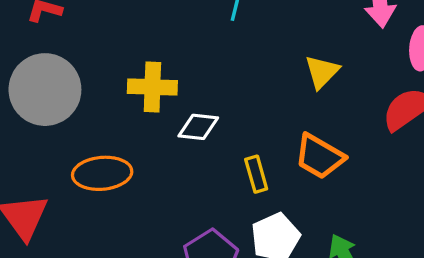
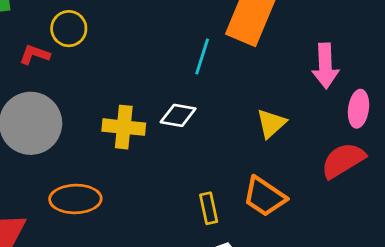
white diamond: (198, 127) -> (178, 115), moved

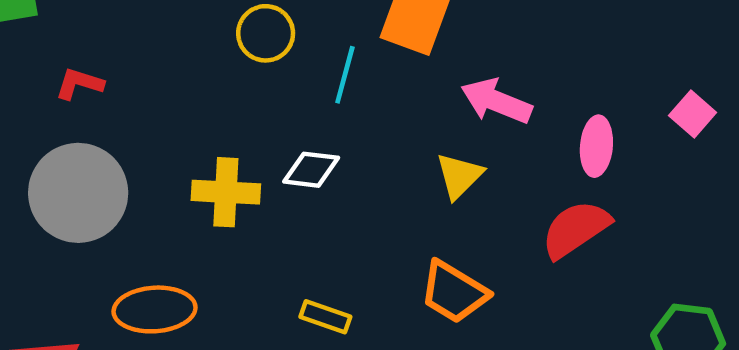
yellow circle: (69, 29) -> (266, 33), moved
pink arrow: (325, 66) -> (496, 101), moved, turned 117
yellow rectangle: (209, 208) -> (325, 317), moved, turned -56

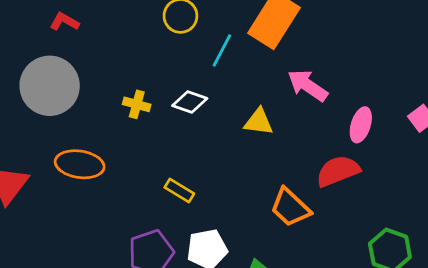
yellow triangle: (459, 176) -> (259, 122), moved, turned 40
yellow cross: (226, 192) -> (137, 104), size x0.7
orange trapezoid: (454, 292) -> (290, 207), moved

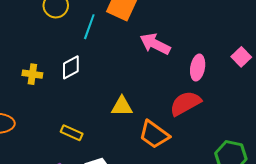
white diamond: (190, 102) -> (71, 67), turned -40
yellow triangle: (259, 122) -> (122, 106), moved

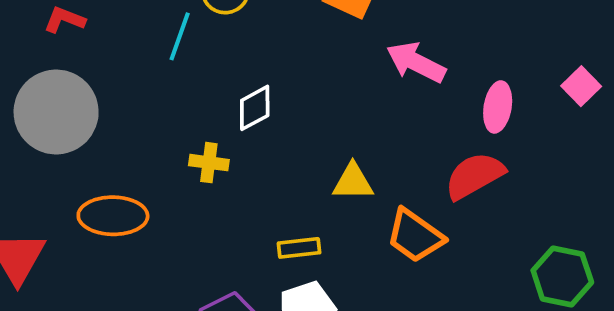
cyan line: (89, 27) -> (180, 36), moved
yellow cross: (32, 74) -> (209, 163), moved
yellow rectangle: (72, 133) -> (299, 248), moved, turned -30

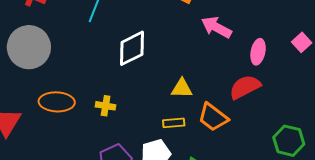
white diamond: (255, 108) -> (132, 48), size x1.5
yellow cross: (209, 163) -> (106, 106), moved
yellow rectangle: (299, 248) -> (174, 123), moved

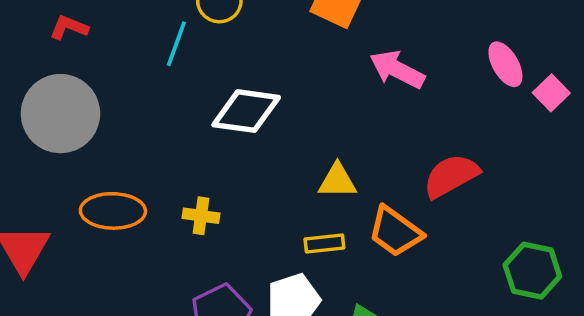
white diamond: (132, 48) -> (246, 111), turned 36
pink ellipse: (258, 52) -> (505, 64), moved, turned -40

